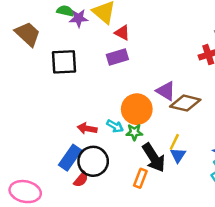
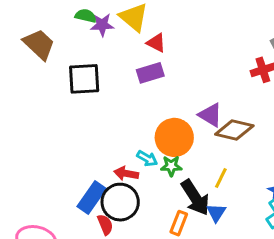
red arrow: (87, 129) -> (126, 173), moved
blue triangle: (178, 155) -> (216, 213), moved
red semicircle: (81, 179) -> (105, 225), turned -63

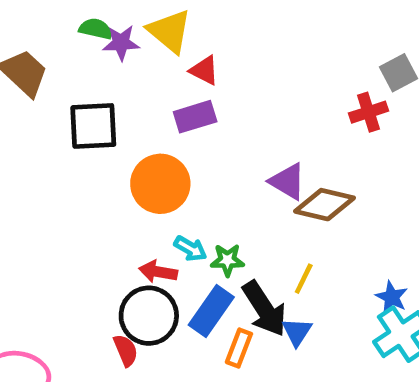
orange circle: (174, 137) -> (160, 184), moved
blue rectangle: (92, 198) -> (211, 311), moved

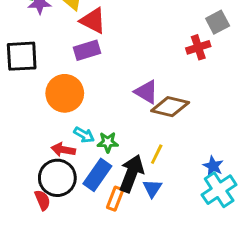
red triangle: (204, 70) -> (93, 21), size x1.4
black arrow: (264, 309) -> (131, 173), turned -126

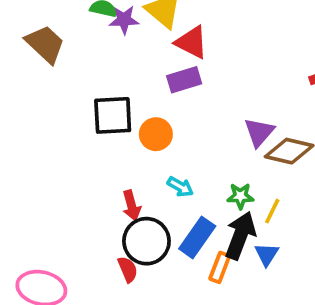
black square: (22, 56) -> (113, 115), moved
purple triangle: (146, 92) -> (259, 132), turned 40
orange circle: (65, 93) -> (156, 134), size x0.7
green star: (108, 142) -> (240, 196), moved
red arrow: (63, 150) -> (131, 205), moved, turned -115

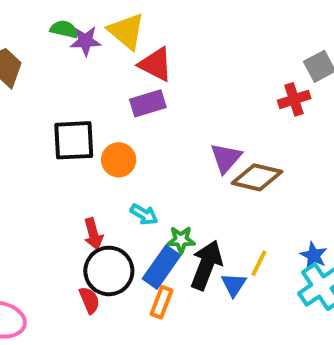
green star: (240, 196) -> (181, 240), moved
yellow line: (272, 211) -> (259, 263), moved
orange rectangle: (220, 267) -> (162, 302), moved

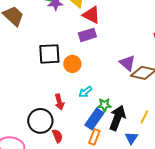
purple triangle: (226, 158) -> (127, 63), turned -30
cyan arrow: (144, 214) -> (85, 92), turned 112
black circle: (109, 271) -> (40, 121), moved
blue triangle: (234, 285) -> (131, 138), moved

